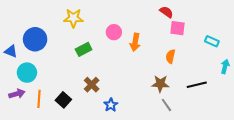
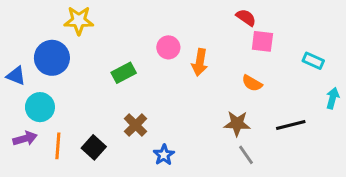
yellow star: (73, 18) -> (79, 21), moved
orange semicircle: (170, 56) -> (252, 83), turned -72

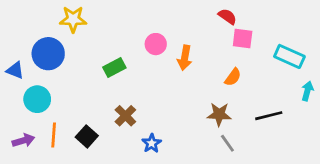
cyan rectangle: (313, 61) -> (289, 56), size x1.5
orange semicircle: (252, 83) -> (233, 77), turned -84
purple arrow: (25, 138) -> (23, 141), moved

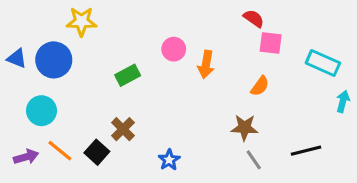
blue triangle: (15, 70) -> (17, 58), moved
brown cross: (125, 116) -> (123, 129), moved
black line: (269, 116) -> (306, 151), moved
orange line: (54, 135) -> (60, 151), turned -55

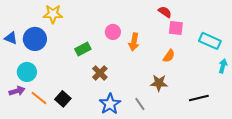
brown cross: (123, 129) -> (100, 73), moved
purple arrow: (26, 157) -> (17, 91), moved
blue star: (169, 160) -> (110, 104), size x1.5
gray line: (254, 160) -> (140, 104), moved

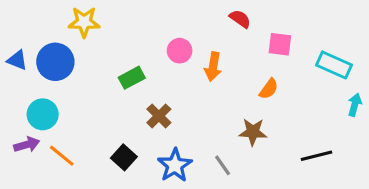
red semicircle: (165, 12) -> (240, 19), moved
black square: (63, 99) -> (124, 157), moved

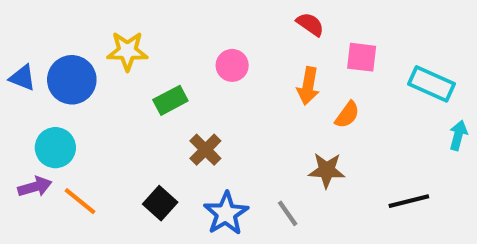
yellow star: (84, 22) -> (127, 51), moved
orange arrow: (213, 67) -> (308, 86), moved

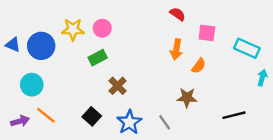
pink circle: (232, 65) -> (102, 28), moved
purple arrow: (35, 187) -> (20, 121), moved

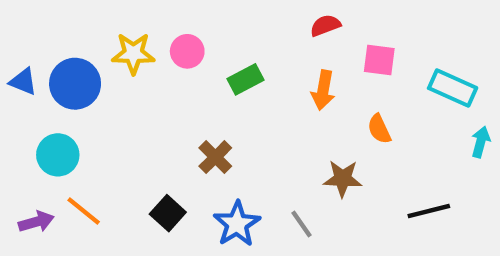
red semicircle: (178, 14) -> (325, 25), turned -56
green rectangle: (98, 58) -> (245, 79), moved
orange semicircle: (199, 66) -> (379, 129), moved, turned 119

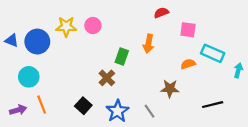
green rectangle: (245, 79) -> (122, 57), moved, turned -42
cyan rectangle: (453, 88) -> (213, 53), moved
orange arrow: (323, 90) -> (148, 44), moved
orange semicircle: (379, 129) -> (188, 64), turned 96
orange line: (84, 211) -> (42, 105), turned 30

